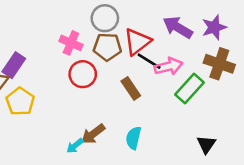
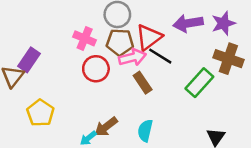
purple arrow: (178, 27) -> (188, 23), turned -40
pink arrow: (169, 66) -> (133, 57), moved
yellow pentagon: (20, 101) -> (40, 113), moved

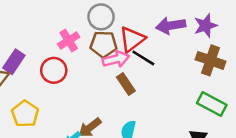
pink cross: (85, 38) -> (69, 40), turned 35
red circle: (96, 69) -> (54, 70), moved
green rectangle: (199, 83) -> (212, 104), moved, turned 76

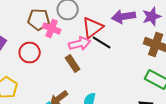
pink cross: (69, 40) -> (52, 28), moved, turned -36
brown pentagon: (103, 44) -> (39, 20), moved
brown rectangle: (126, 84) -> (73, 64), moved

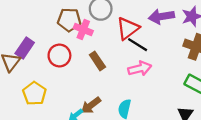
pink arrow: (80, 44) -> (140, 69), moved
brown rectangle: (73, 64) -> (97, 61), moved

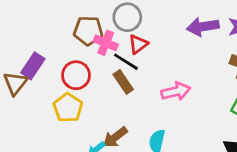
red triangle: (128, 28) -> (138, 44), moved, size x0.7
black line: (138, 45) -> (126, 62), moved
yellow pentagon: (34, 93) -> (68, 108), moved

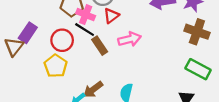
black line: (126, 62) -> (85, 30), moved
pink arrow: (176, 91) -> (130, 39), moved

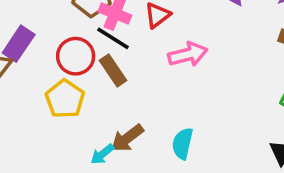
brown rectangle: (100, 46) -> (113, 70), moved

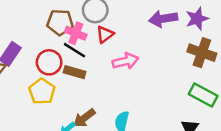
brown rectangle: (113, 70) -> (75, 72), turned -40

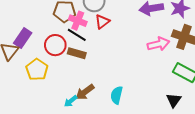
pink arrow: (125, 61) -> (158, 44), moved
yellow pentagon: (42, 91) -> (37, 70), moved

